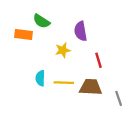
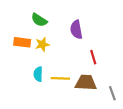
orange rectangle: (24, 35) -> (22, 42), moved
yellow star: (63, 50) -> (42, 44), moved

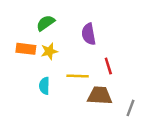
green semicircle: (39, 20) -> (46, 23), turned 112
yellow line: (60, 78) -> (78, 76), moved
gray line: (112, 93) -> (130, 108), turned 40

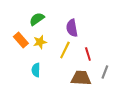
orange rectangle: (26, 49) -> (21, 40), turned 42
yellow line: (78, 76) -> (65, 50), moved, turned -66
gray line: (130, 108) -> (105, 72), moved

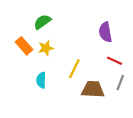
purple semicircle: (72, 28) -> (105, 32), moved
yellow line: (65, 50) -> (74, 69), moved
red line: (88, 54) -> (115, 61), moved, turned -48

